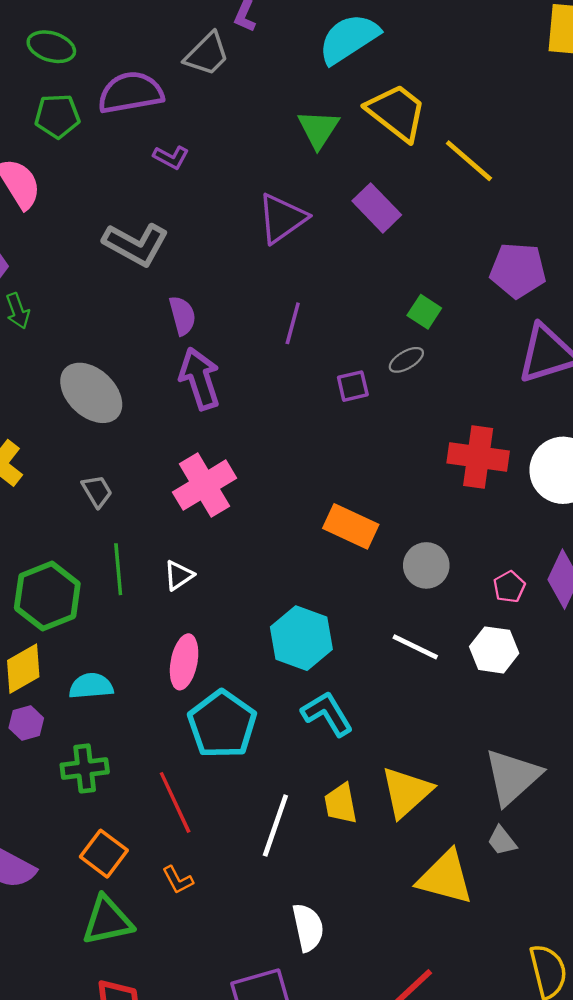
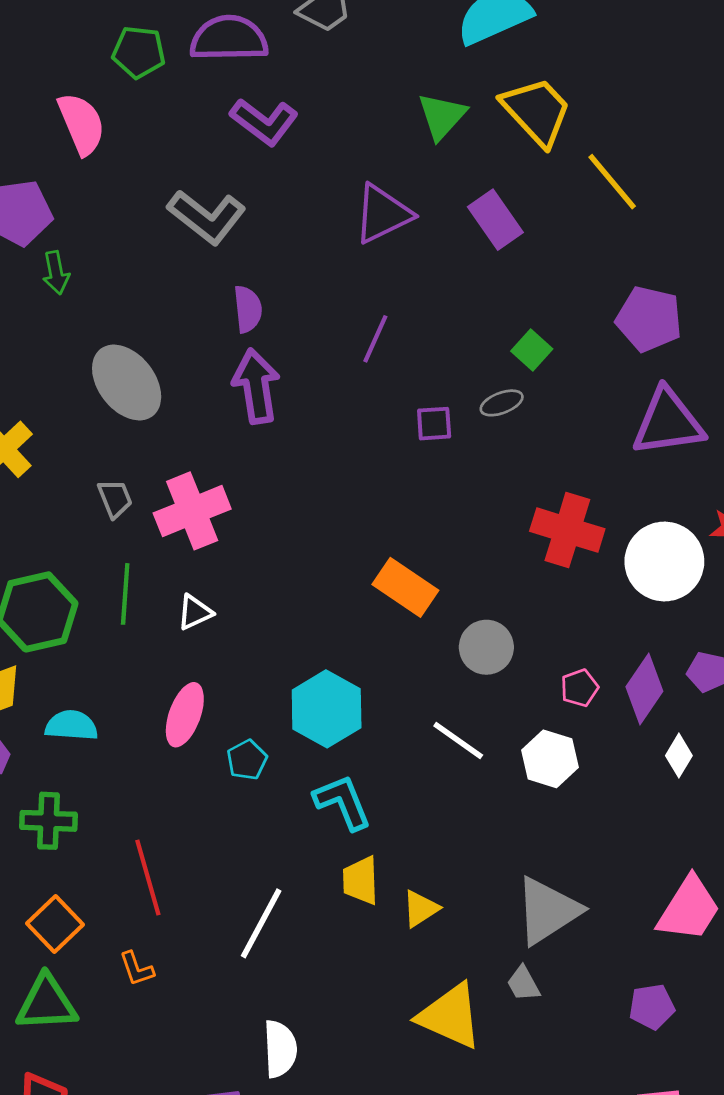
purple L-shape: (171, 157) -> (264, 122), size x1.6
pink cross: (205, 485) -> (192, 511), moved
cyan pentagon: (222, 724) -> (247, 760), moved, size x0.5
yellow triangle: (406, 792) -> (421, 909), size x0.6
yellow trapezoid: (341, 804) -> (361, 880), moved

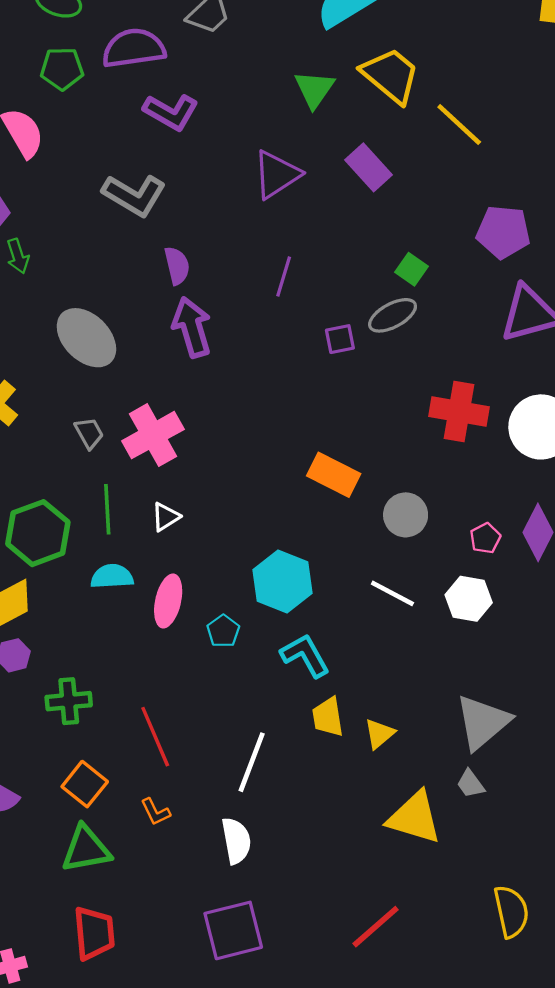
gray ellipse: (502, 403) -> (393, 315), size x1.4
cyan semicircle: (71, 726) -> (112, 576), moved
white semicircle: (280, 1049) -> (236, 841), moved

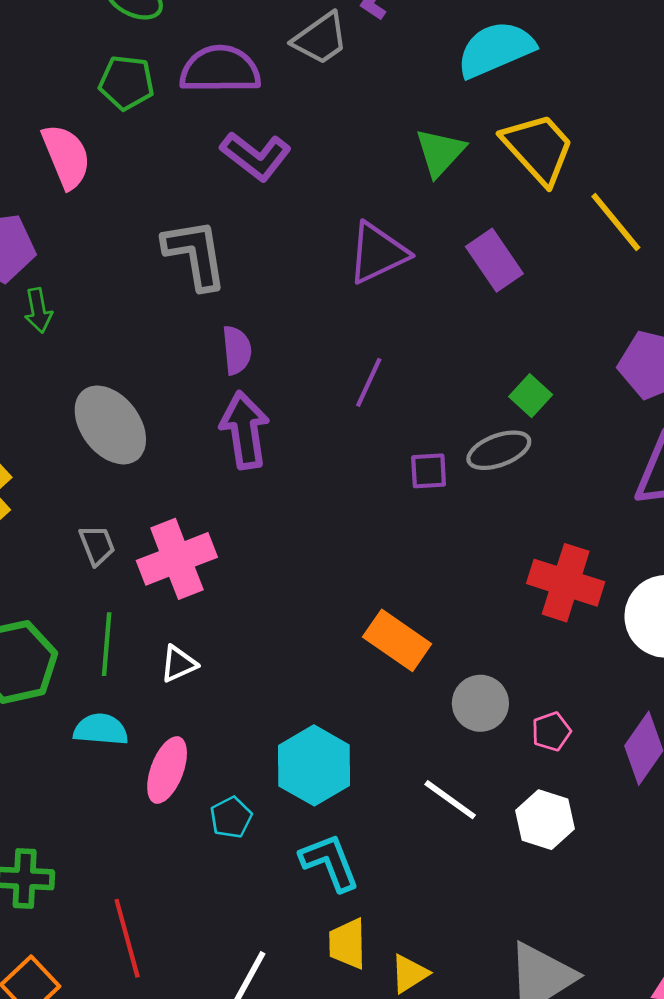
gray L-shape: (134, 195) -> (195, 254), turned -138
pink pentagon: (485, 538) -> (551, 731), moved

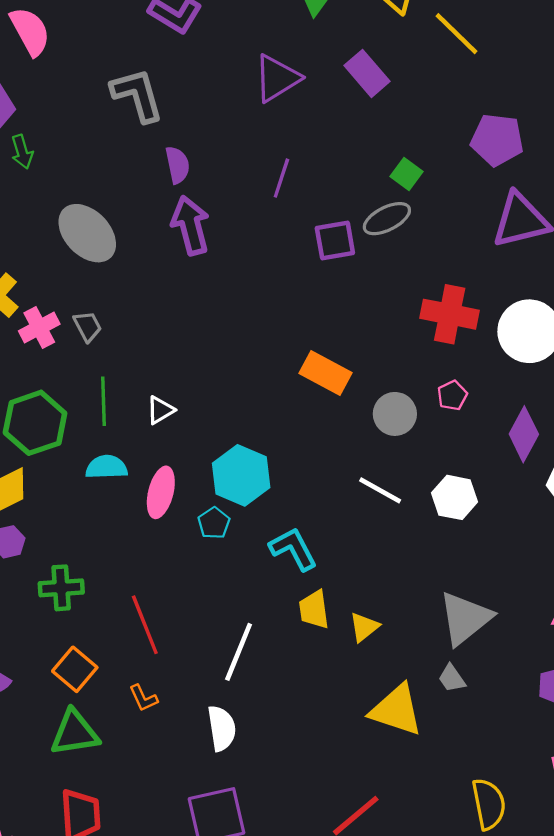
purple square: (429, 471) -> (335, 241), size x1.4
pink cross: (177, 559) -> (39, 328), moved, size x0.7
pink pentagon: (551, 731) -> (452, 395), moved
cyan hexagon: (314, 765) -> (241, 475), moved

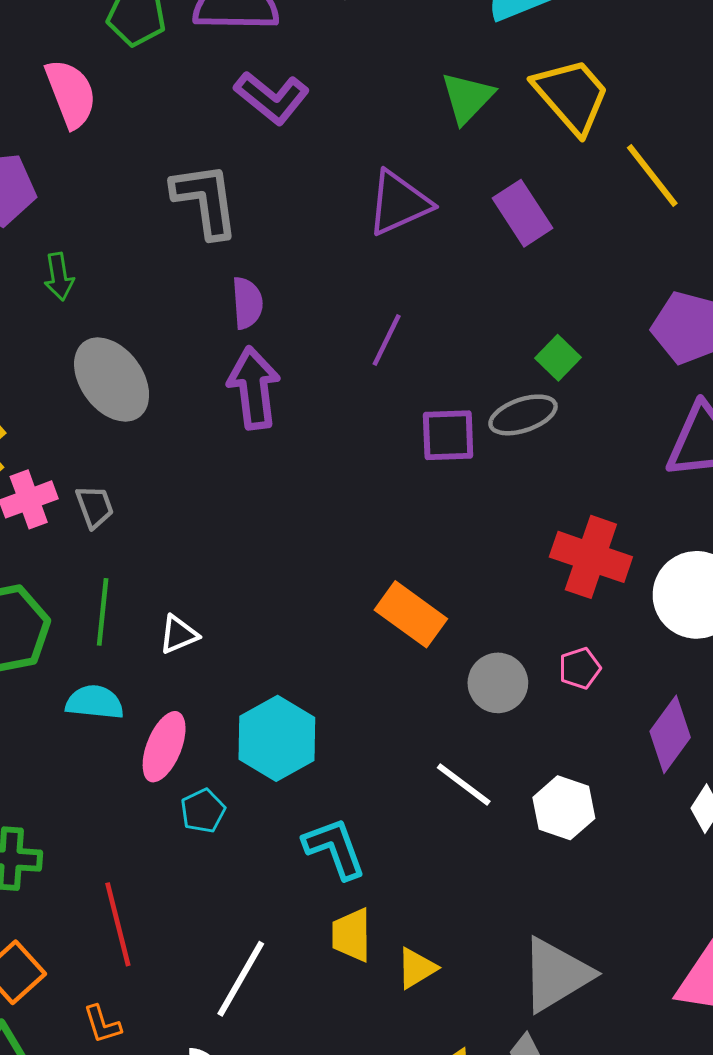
green arrow: (22, 152) -> (59, 277), moved
cyan pentagon: (214, 523) -> (203, 811), moved

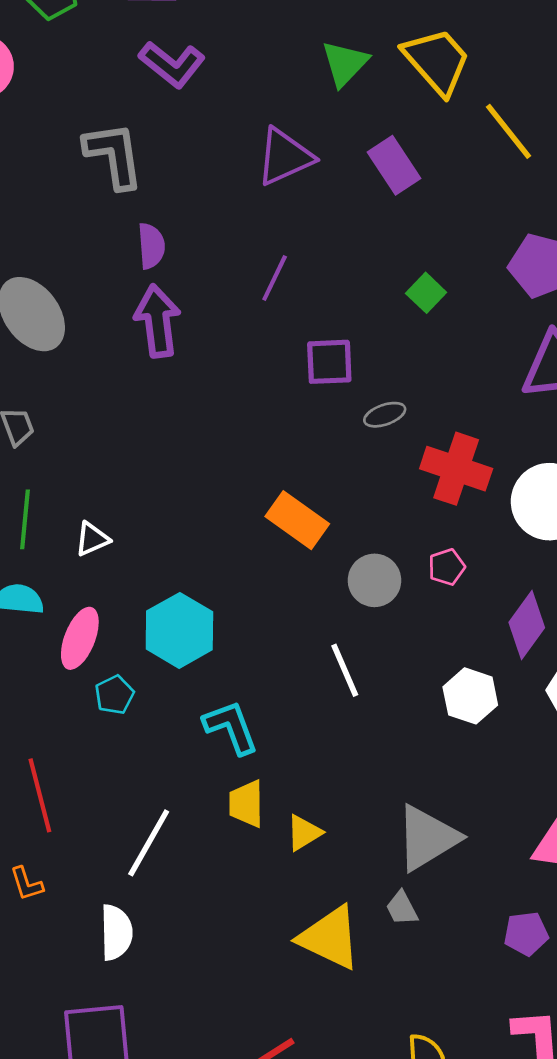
gray ellipse: (523, 415) -> (385, 415), moved, size x0.7
white line: (464, 784) -> (345, 670), turned 30
white hexagon: (564, 808) -> (470, 696), moved

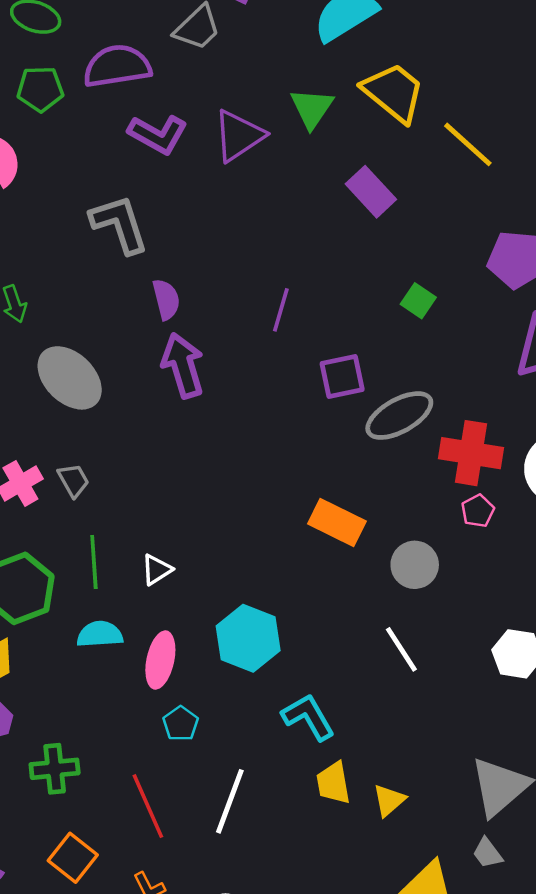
purple triangle: (285, 157) -> (239, 136), moved
gray ellipse: (385, 415) -> (399, 416), size x1.8
pink pentagon: (447, 567) -> (478, 511), moved
cyan pentagon: (114, 695) -> (181, 724), moved
white line: (149, 843) -> (230, 801), moved

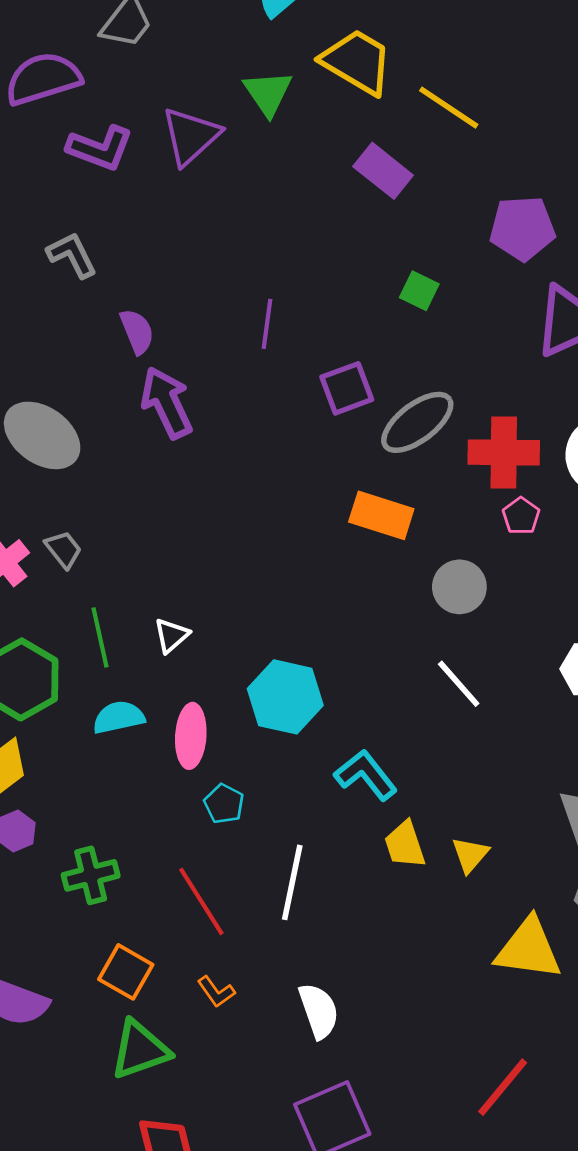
purple rectangle: (371, 192) -> (383, 171), moved
gray L-shape: (119, 224) -> (72, 255), size x0.7
orange rectangle: (337, 522) -> (381, 515), moved

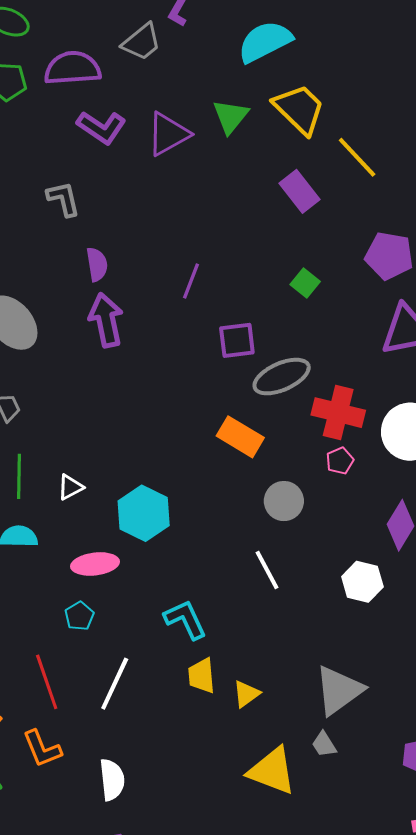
cyan hexagon: (285, 697) -> (144, 513), moved
pink ellipse: (191, 736) -> (95, 564), moved, turned 66
orange L-shape: (216, 992) -> (42, 749), size x1.5

